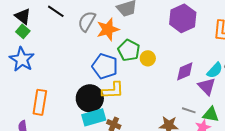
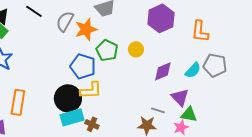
yellow circle: (148, 58) -> (136, 49), moved
purple triangle: (207, 86) -> (180, 97), moved
gray line: (189, 110) -> (158, 110), moved

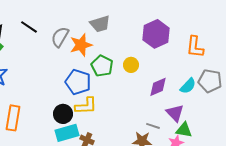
black circle: (68, 98) -> (63, 114), size x0.7

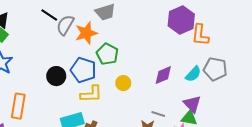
black line: (29, 27) -> (49, 15), moved
purple hexagon: (156, 34) -> (181, 20), moved
yellow circle: (131, 65) -> (123, 83), moved
purple triangle: (175, 113) -> (192, 104), moved
black circle: (63, 114) -> (56, 76), moved

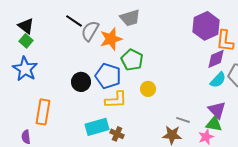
purple diamond: (163, 75) -> (216, 59), moved

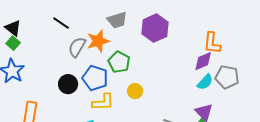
purple hexagon: (206, 26) -> (155, 28), moved
gray semicircle: (90, 31) -> (77, 47), moved

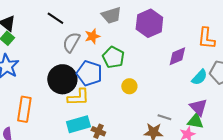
orange star: (98, 41) -> (92, 36), size x0.7
purple diamond: (203, 61) -> (177, 56), moved
black circle: (68, 84) -> (62, 79), size x1.5
yellow L-shape: (103, 102) -> (78, 97), moved

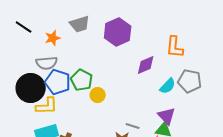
orange star: (92, 36) -> (53, 38), moved
gray semicircle: (71, 42) -> (47, 63), moved, turned -125
green pentagon: (113, 57) -> (82, 80), moved

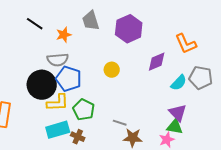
gray trapezoid: (80, 24) -> (91, 21), turned 90
orange L-shape: (175, 47) -> (186, 44), turned -30
green pentagon: (82, 80) -> (84, 110), moved
yellow circle: (98, 95) -> (112, 70), moved
gray line: (133, 126) -> (120, 123), moved

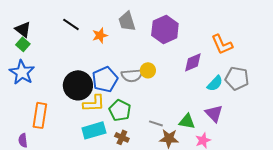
gray semicircle: (58, 60) -> (132, 75), moved
blue pentagon: (69, 79) -> (105, 79), turned 30
green triangle: (175, 127) -> (187, 121), moved
brown cross: (78, 137) -> (122, 137), moved

